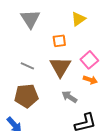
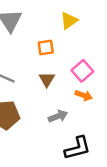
brown triangle: (60, 67) -> (47, 79), size x0.6
gray arrow: (69, 97) -> (58, 116), turned 126

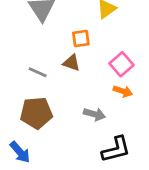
brown triangle: (47, 79) -> (71, 63), moved, turned -42
gray arrow: (58, 116) -> (94, 114), turned 36

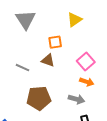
brown pentagon: (36, 113) -> (39, 98), moved
gray arrow: (94, 114) -> (77, 99), moved

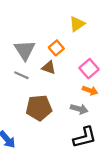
gray triangle: (26, 20) -> (25, 50), moved
orange square: (55, 42) -> (56, 48), turned -32

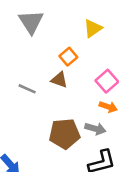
gray triangle: (25, 50) -> (31, 22), moved
brown pentagon: (39, 108) -> (64, 134), moved

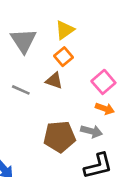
gray triangle: (31, 22) -> (23, 41), moved
yellow triangle: (93, 28) -> (65, 30), moved

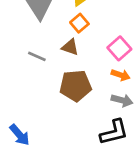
gray arrow: (91, 131) -> (122, 100), moved
brown pentagon: (59, 137) -> (75, 86), moved

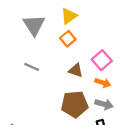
brown triangle: (70, 47) -> (76, 70), moved
brown pentagon: (75, 86) -> (75, 104), moved

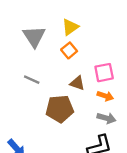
pink square: (102, 60) -> (104, 73), turned 30
brown pentagon: (75, 104) -> (60, 109), moved

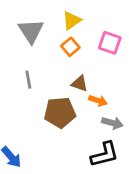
pink square: (104, 73) -> (110, 43), moved, turned 30
gray line: (32, 80) -> (28, 80), turned 56
orange arrow: (105, 96) -> (98, 101), moved

